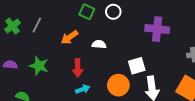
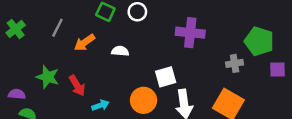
gray line: (37, 25) -> (57, 28), moved
purple semicircle: (10, 65) -> (17, 94), moved
red arrow: (78, 68) -> (77, 86), moved, turned -30

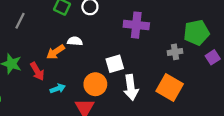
green pentagon: (259, 41) -> (197, 33), turned -30
orange arrow: (84, 43) -> (56, 52), moved
purple square: (278, 70) -> (213, 57), turned -32

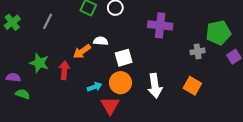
white square: (115, 64) -> (124, 58), moved
red arrow: (37, 71) -> (64, 70), turned -144
orange square: (170, 87) -> (192, 86), size x0.7
cyan arrow: (58, 89) -> (94, 87), moved

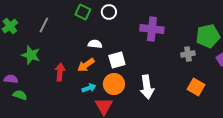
orange arrow: (82, 51) -> (86, 65), moved
green star: (39, 63) -> (31, 55), moved
orange square: (192, 86) -> (196, 87), moved

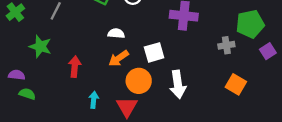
white square: (117, 60) -> (154, 52), moved
orange arrow: (86, 65) -> (119, 58), moved
cyan arrow: (89, 88) -> (94, 100), moved, turned -64

